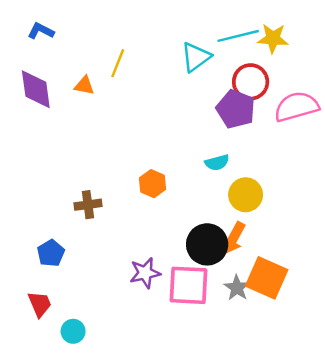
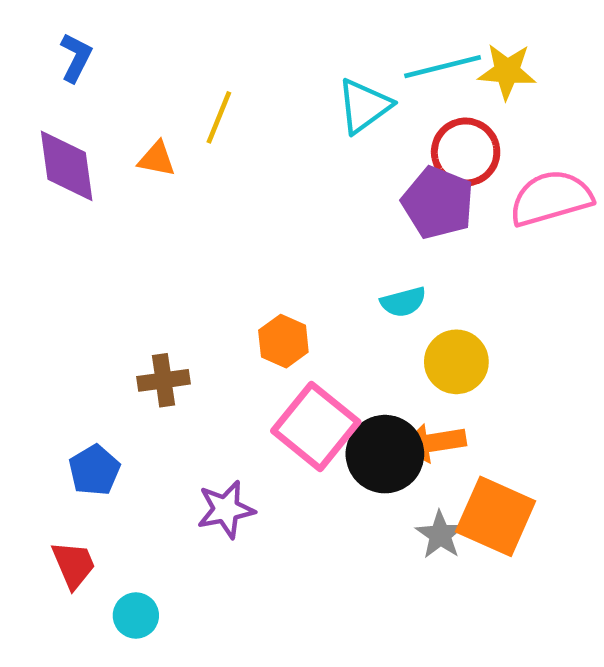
blue L-shape: (41, 31) -> (76, 57), turned 90
orange arrow: (233, 238) -> (433, 443), turned 52
purple star: (145, 273) -> (226, 509), moved
pink square: (188, 285) -> (316, 426), moved, turned 36

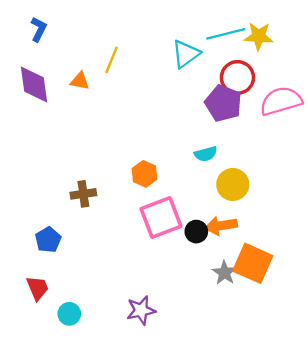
pink square: (316, 426) -> (161, 217), turned 30
black circle: (385, 454) -> (196, 232), size x0.6
purple star: (226, 509) -> (141, 310), moved

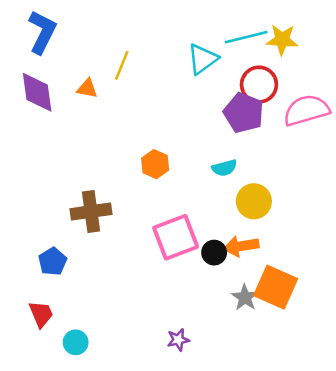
blue L-shape: (39, 29) -> (42, 32), size x1.6
orange hexagon: (145, 174) -> (155, 164), moved
brown cross: (83, 194) -> (91, 212), size x1.4
purple star: (141, 310) -> (178, 340), moved, size x0.7

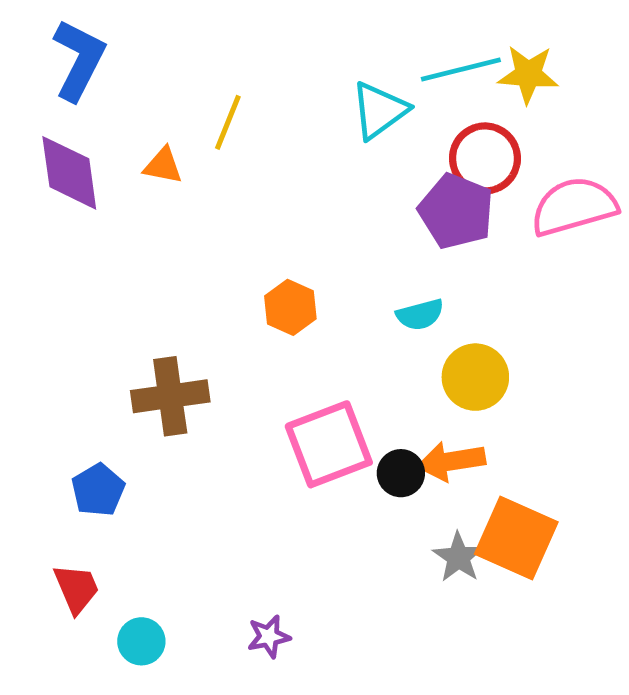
purple star: (178, 340) -> (269, 637), moved

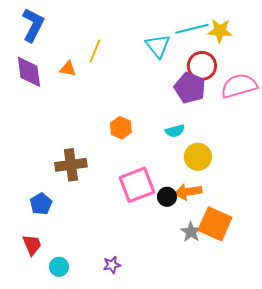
cyan triangle: (379, 110) -> (158, 46), turned -32

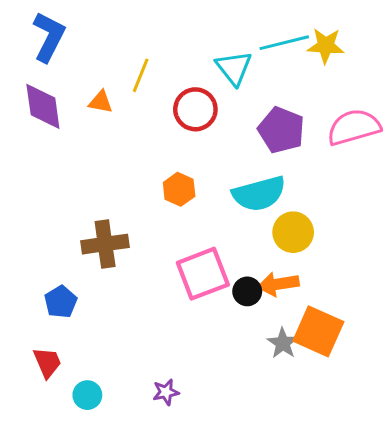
red circle: (202, 66) -> (195, 109), moved
cyan semicircle: (175, 131) -> (259, 194), size x1.8

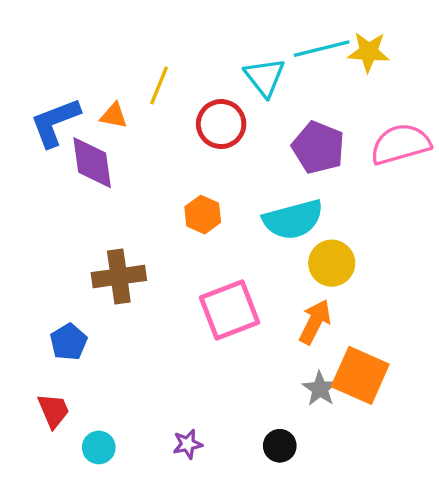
blue L-shape: (49, 37) -> (55, 122), moved, turned -138
purple diamond: (43, 106) -> (92, 163), moved
orange arrow: (278, 284) -> (315, 322), turned 126
black circle: (247, 291) -> (280, 446), moved

